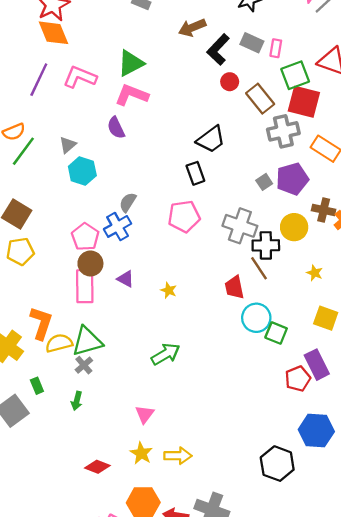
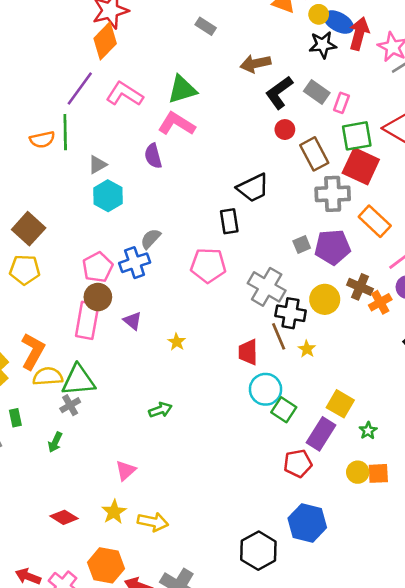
orange diamond: (54, 33) -> (105, 41), turned 56
green line: (23, 151) -> (65, 132), moved, turned -48
yellow star: (315, 273) -> (307, 349), moved
green arrow: (166, 354) -> (160, 410), size x0.7
purple rectangle: (317, 365) -> (321, 434), moved, turned 48

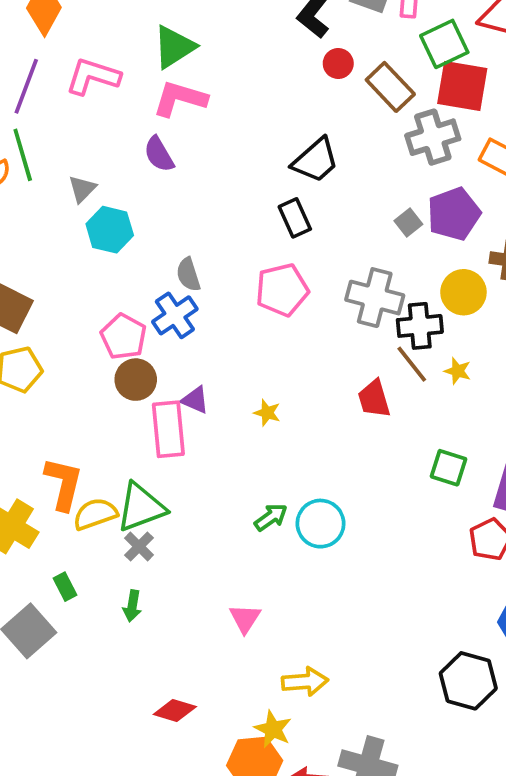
gray semicircle: (151, 239) -> (188, 274), turned -45
pink rectangle: (87, 320) -> (168, 429), moved
cyan circle: (266, 389) -> (320, 524), moved
yellow star: (114, 512) -> (273, 729), moved

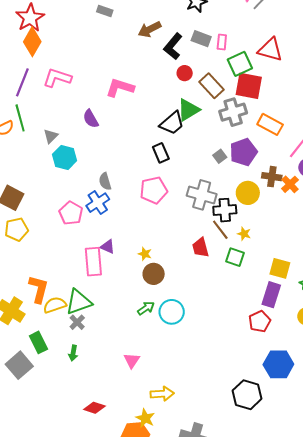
green triangle: (174, 47) -> (188, 110), moved
pink L-shape: (180, 99) -> (120, 88), moved
brown circle: (136, 380) -> (154, 274), moved
green square: (449, 468) -> (235, 257), moved
green rectangle: (65, 587) -> (38, 342), size x1.5

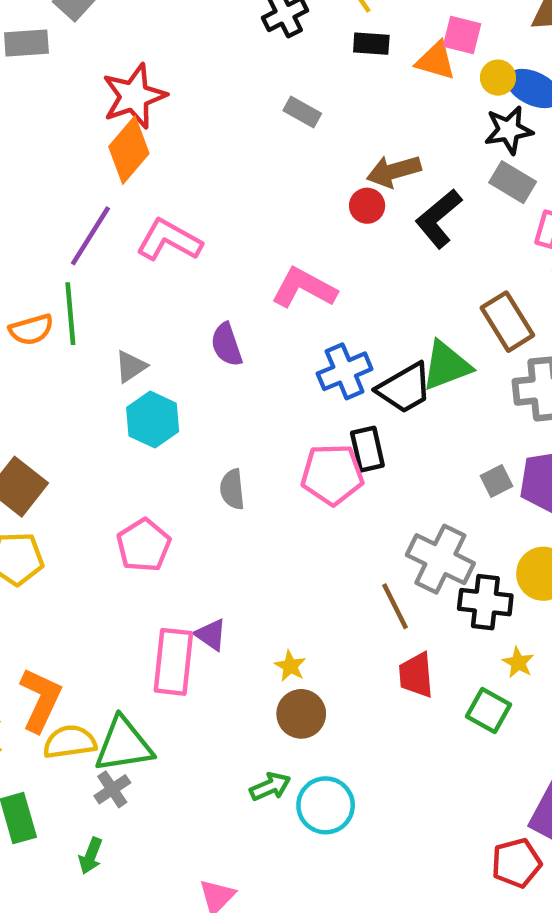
gray rectangle: (201, 39) -> (513, 182), moved
red circle: (185, 73) -> (367, 206), moved
pink pentagon: (154, 190) -> (332, 474), moved
blue cross: (98, 203) -> (345, 371), moved
brown line: (220, 230) -> (395, 606), moved

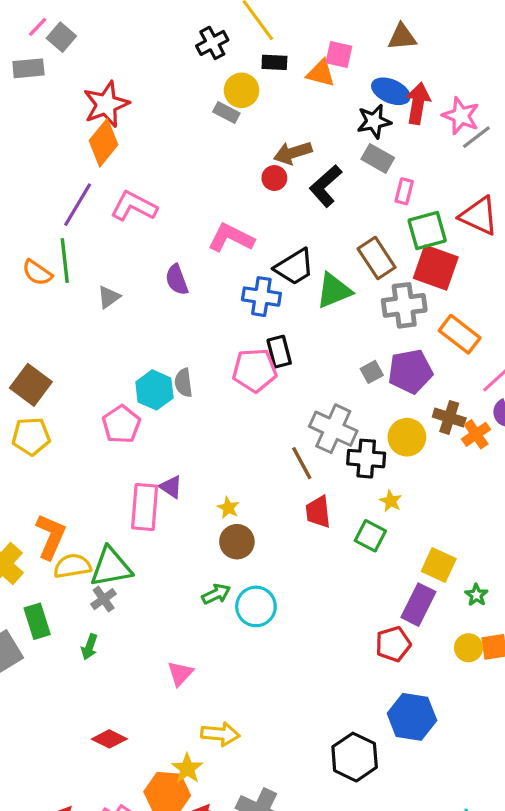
yellow circle: (498, 78) -> (241, 90), moved, size x1.4
orange semicircle: (31, 330) -> (37, 273), turned 52
blue cross: (345, 371) -> (261, 297), turned 33
black trapezoid: (405, 388) -> (294, 267), moved
cyan hexagon: (153, 420) -> (154, 390), moved

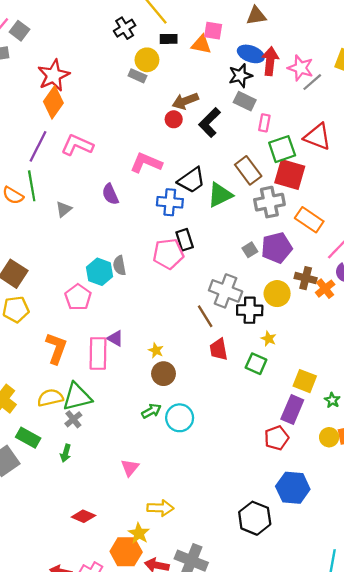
orange L-shape: (51, 536) -> (56, 348), moved
green rectangle: (37, 621) -> (28, 438), turned -40

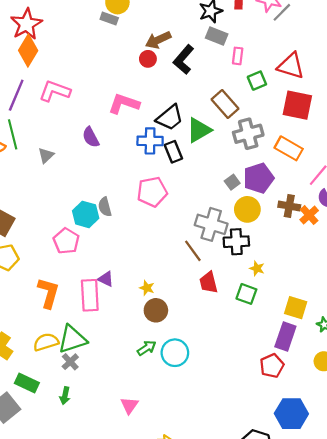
green square: (282, 149) -> (257, 81), size x0.7
red square: (290, 175) -> (297, 105), moved
black rectangle: (185, 240) -> (173, 152), moved
yellow circle: (277, 294) -> (247, 209), moved

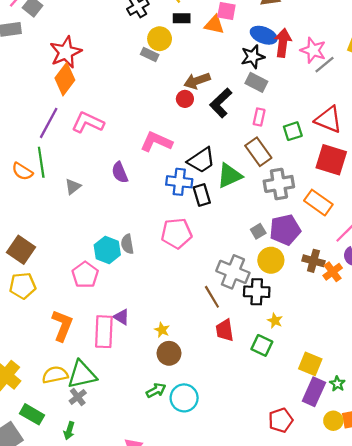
pink rectangle: (238, 56) -> (259, 117), moved
purple rectangle: (285, 336) -> (314, 392), moved

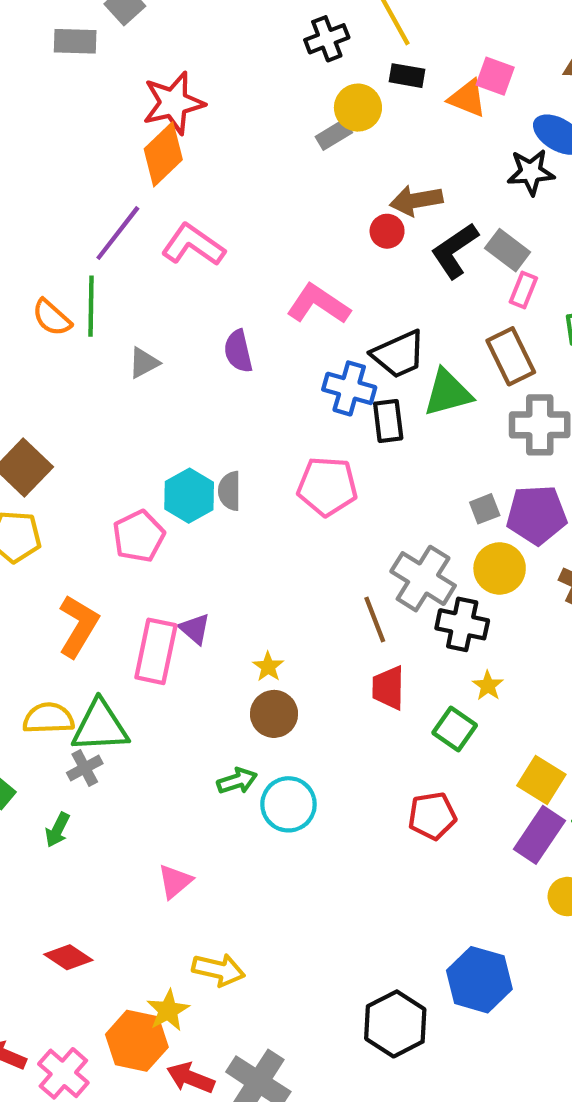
gray rectangle: (150, 55) -> (334, 135), turned -66
gray rectangle: (256, 82) -> (508, 250), moved
red pentagon: (281, 420) -> (432, 816), moved

